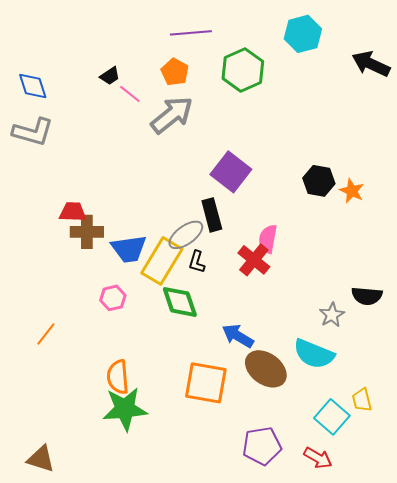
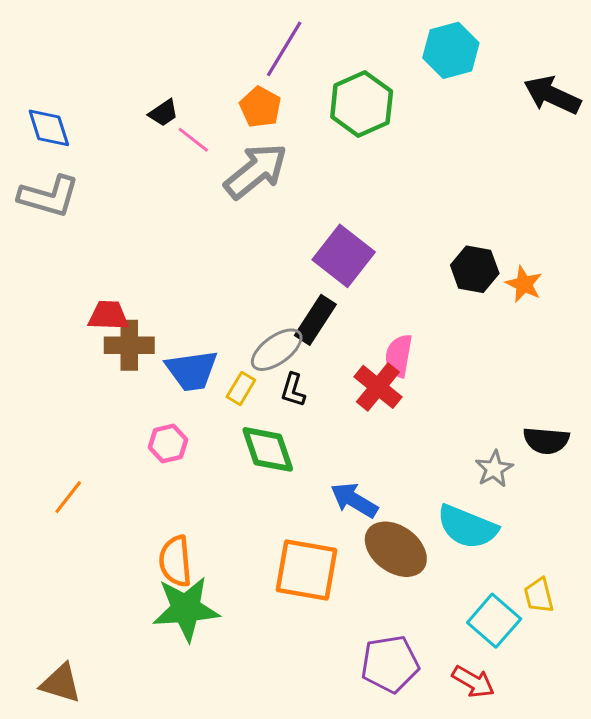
purple line: (191, 33) -> (284, 49), turned -54
black rectangle: (212, 215) -> (315, 320), turned 48
yellow rectangle: (162, 261) -> (241, 388), size x0.5

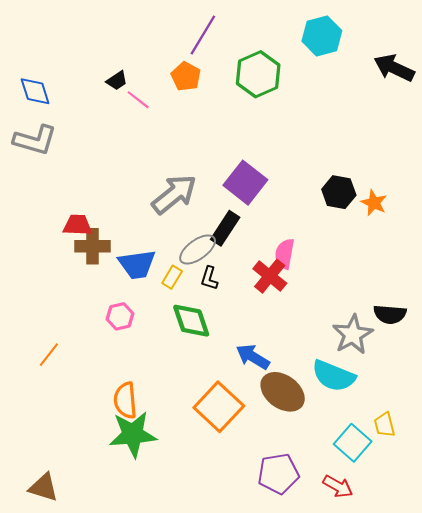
gray arrow: (256, 171) -> (174, 194), moved
gray star: (494, 469) -> (353, 334), size x1.5
orange square: (306, 570) -> (219, 407), turned 33

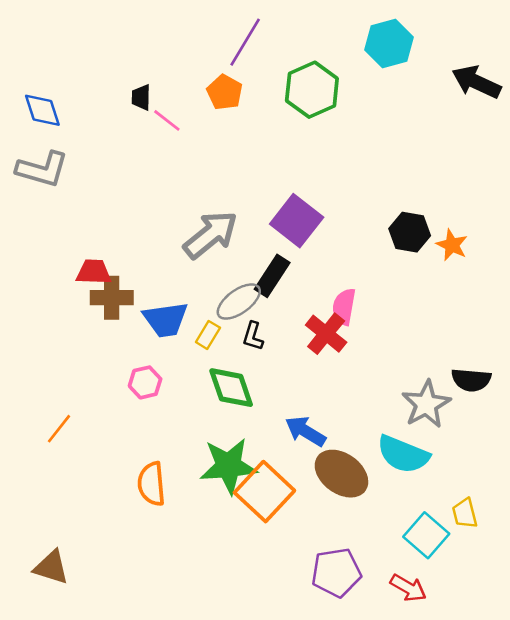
black trapezoid: (117, 81) -> (141, 97), turned 125
green star: (133, 434) -> (228, 466), moved
brown triangle: (44, 487) -> (51, 567), moved

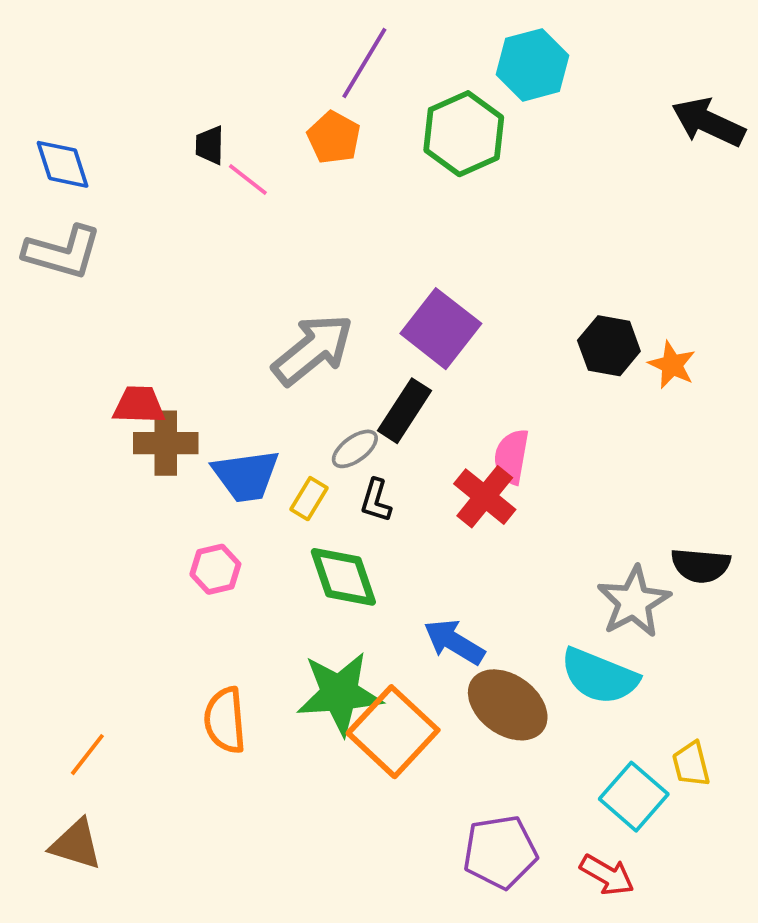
cyan hexagon: (389, 43) -> (533, 65), moved
gray ellipse: (239, 302) -> (355, 449), size x0.7
orange line: (59, 429) -> (87, 755), moved

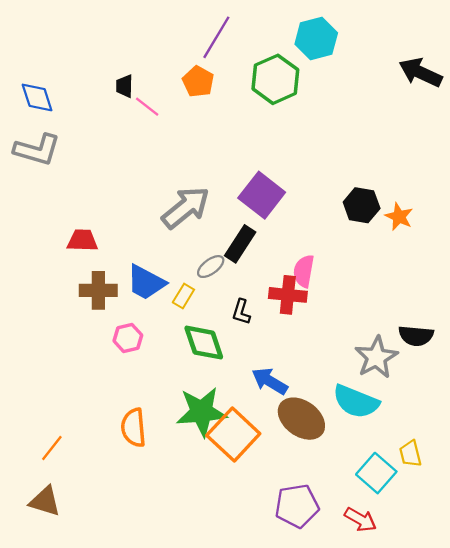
brown cross: (166, 443) -> (98, 290), moved
blue trapezoid: (246, 476) -> (146, 282), turned 36
red cross: (485, 497) -> (288, 295), turned -33
black L-shape: (376, 500) -> (241, 312), moved

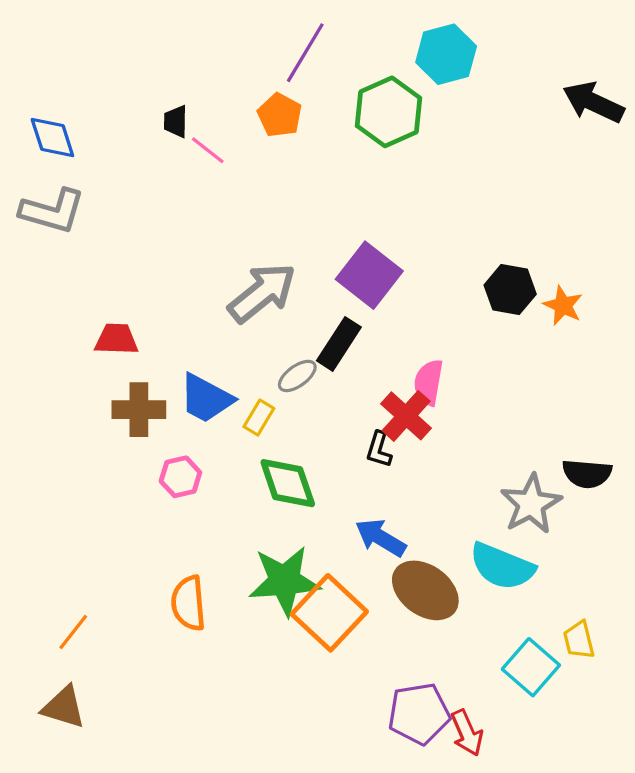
red cross: (288, 295) -> (406, 416), turned 36
black L-shape: (241, 312) -> (379, 450), moved
red arrow: (360, 520) -> (467, 733), moved, turned 36

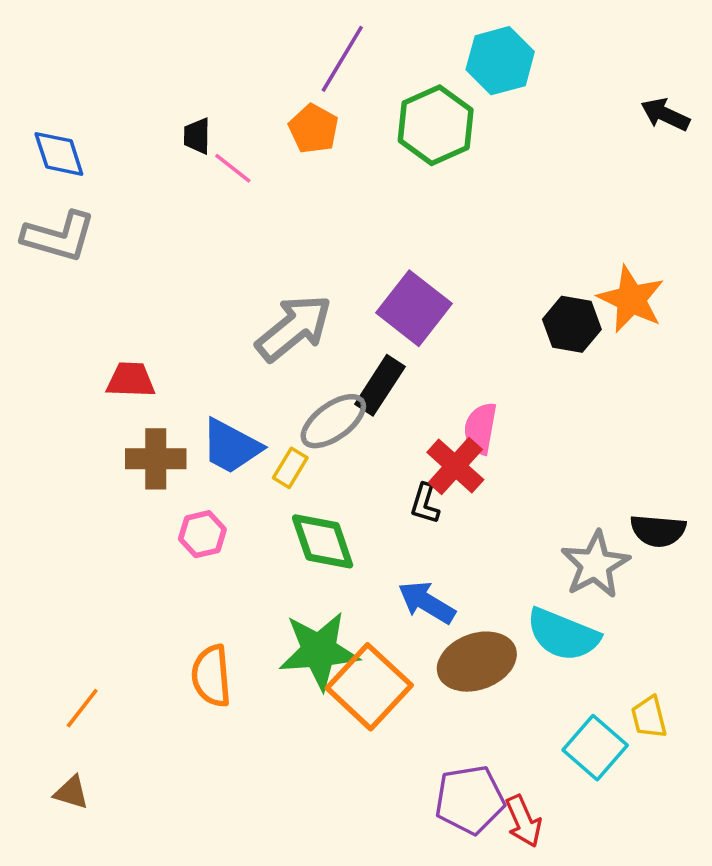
black arrow: (593, 102) -> (665, 114), size x0.7
orange star: (563, 306) -> (631, 299), moved, size x1.5
gray ellipse: (297, 376) -> (333, 421), size x1.5
brown ellipse: (425, 590) -> (477, 662), turned -56
brown triangle: (64, 707) -> (71, 792), size x0.7

